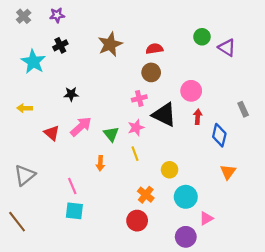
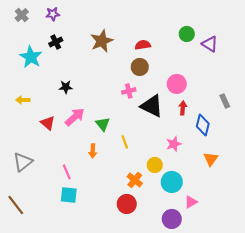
pink star: (136, 128) -> (174, 144), moved
yellow circle: (170, 170) -> (155, 165), moved

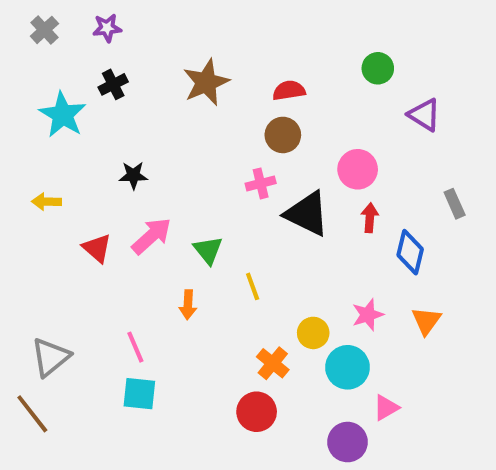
purple triangle: (210, 44) -> (424, 115), moved
pink star: (174, 144) -> (368, 315), moved
gray triangle: (23, 162) -> (51, 357), moved

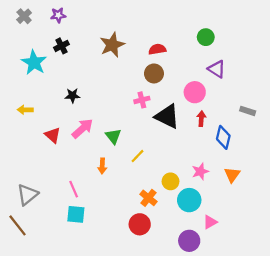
purple triangle: (424, 115) -> (217, 69), moved
gray rectangle: (455, 204) -> (248, 111), turned -48
yellow line: (253, 286) -> (137, 156), turned 64

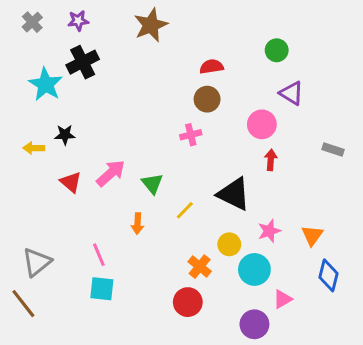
brown star: (112, 45) -> (151, 25), moved
black cross: (62, 46) -> (83, 62), size x1.5
black star: (73, 96) -> (65, 135), moved
black triangle: (167, 116) -> (234, 194), moved
blue diamond: (223, 137) -> (329, 275), moved

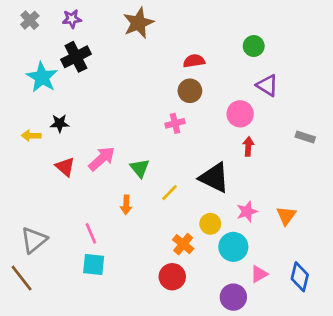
blue diamond: (329, 275) -> (300, 277), moved

